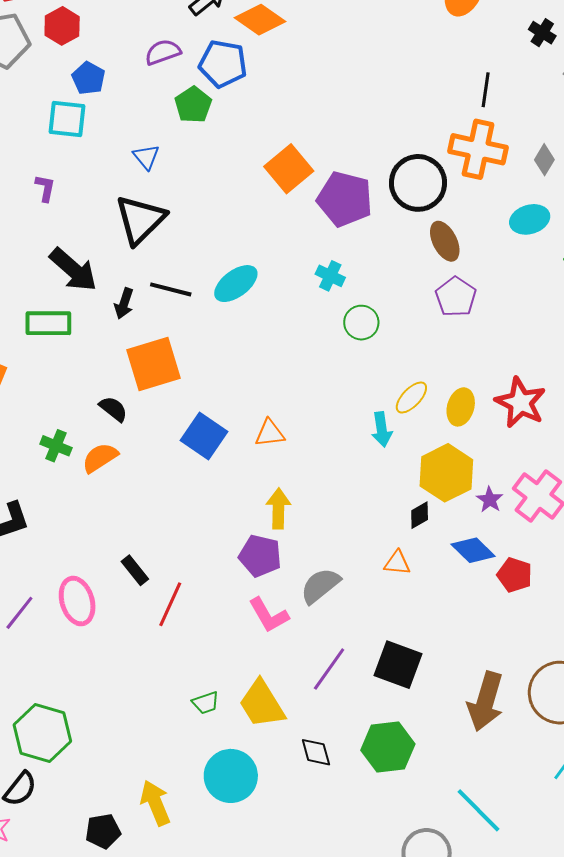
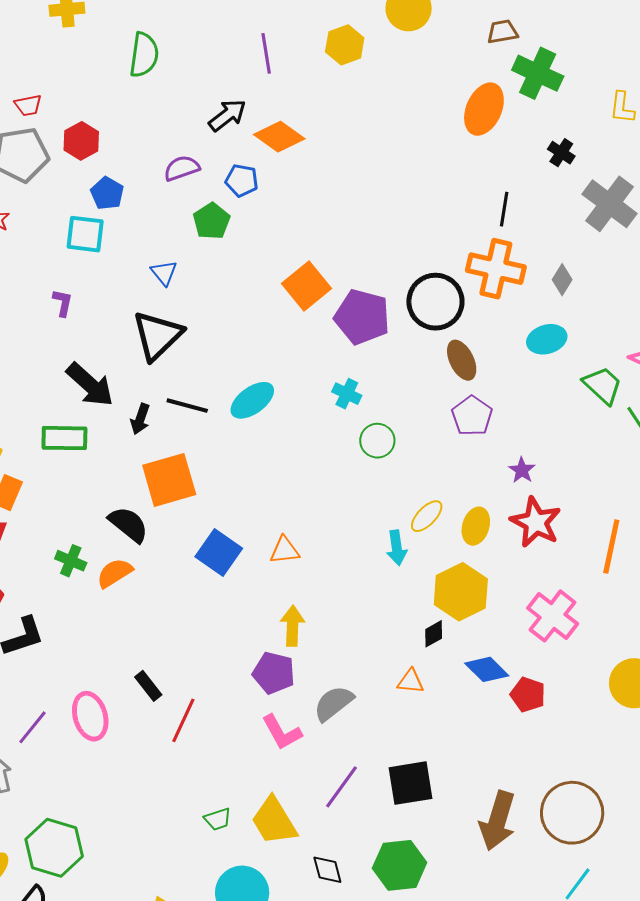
blue pentagon: (223, 64) -> (242, 180), size x0.7
black semicircle: (113, 409) -> (129, 524), size x1.4
purple star: (490, 500) -> (522, 470), moved
black square: (398, 665) -> (410, 783), turned -30

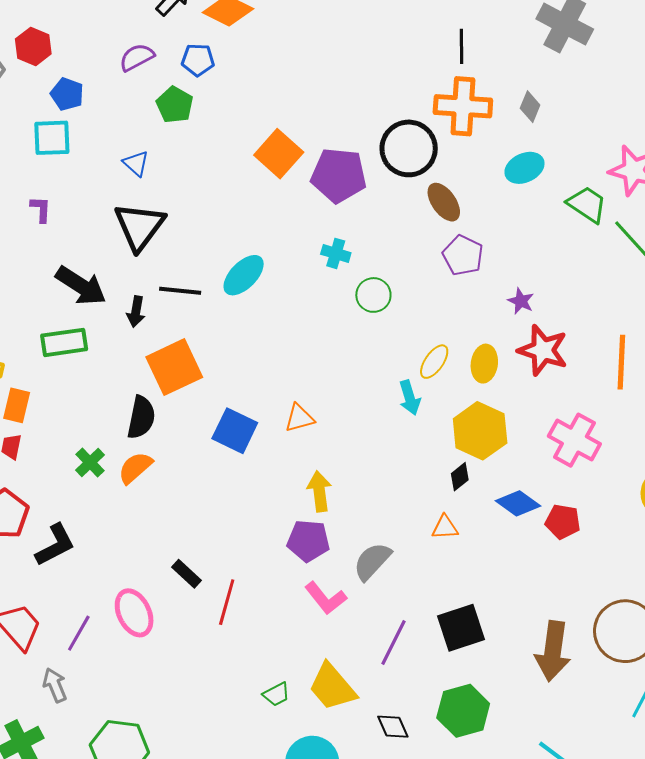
black semicircle: (129, 524) -> (141, 417), turned 72
green cross: (71, 561) -> (90, 463), turned 32

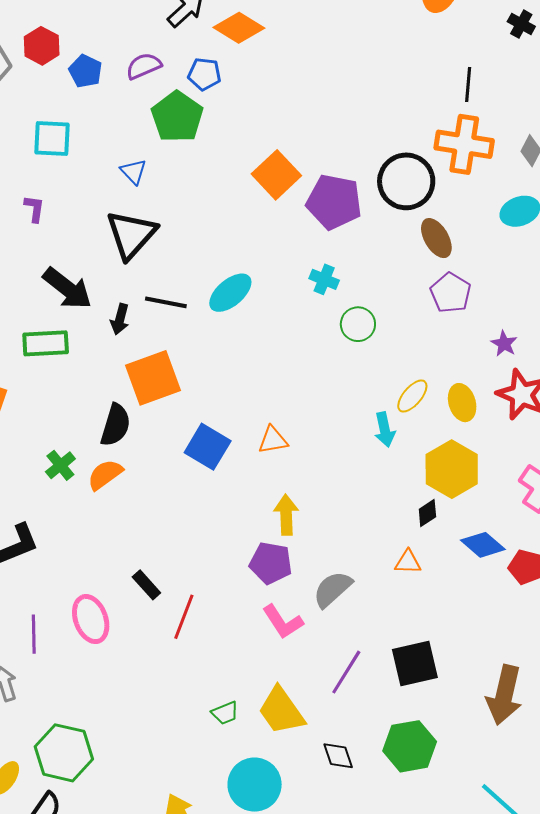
blue pentagon: (67, 94) -> (85, 71), moved
green pentagon: (175, 105) -> (177, 117), size x1.4
yellow ellipse: (484, 364) -> (462, 403), turned -30
purple line: (79, 633) -> (34, 634), turned -36

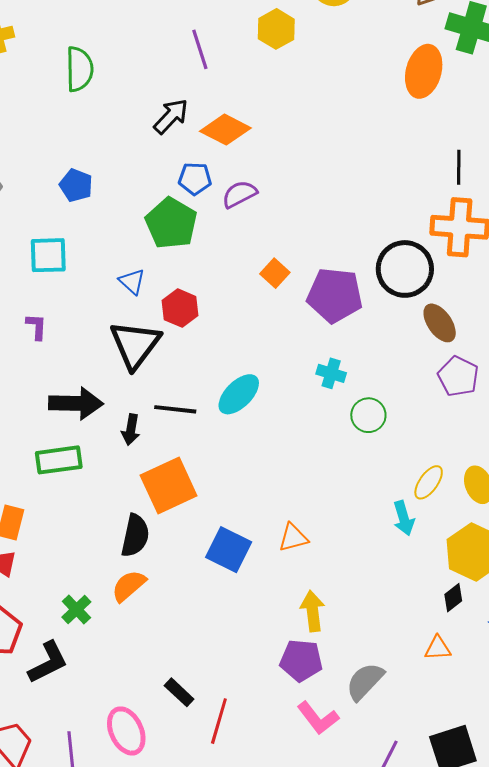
red hexagon: (42, 46) -> (180, 308), moved
purple semicircle: (144, 66) -> (239, 194), moved
orange square: (276, 175) -> (275, 273), size x0.6
black arrow: (67, 288) -> (76, 403), turned -32
green cross: (60, 465) -> (76, 609), moved

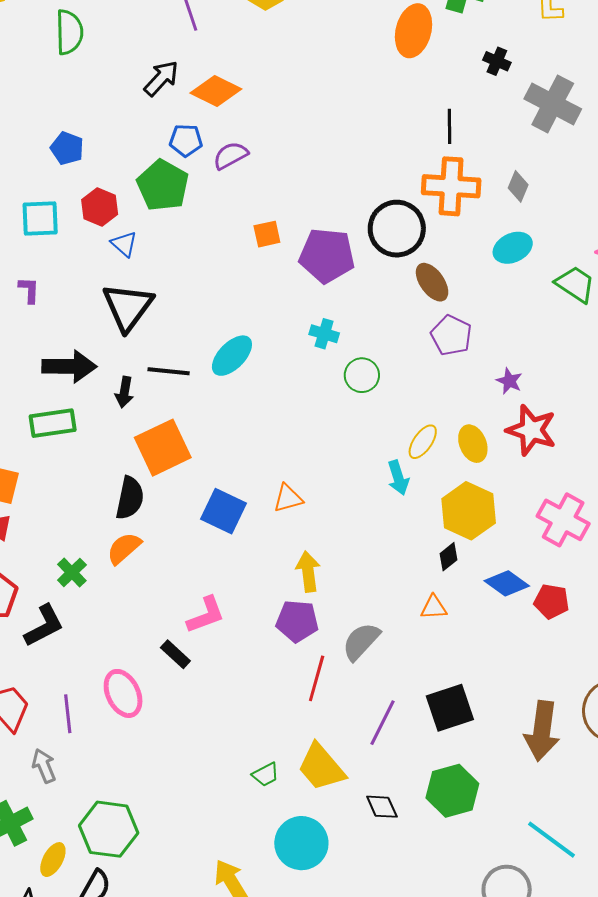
orange square: (275, 273) -> (267, 234), turned 36
red hexagon: (180, 308) -> (100, 207), moved
pink L-shape: (318, 718) -> (206, 615), moved, turned -72
red line: (219, 721) -> (317, 678), moved

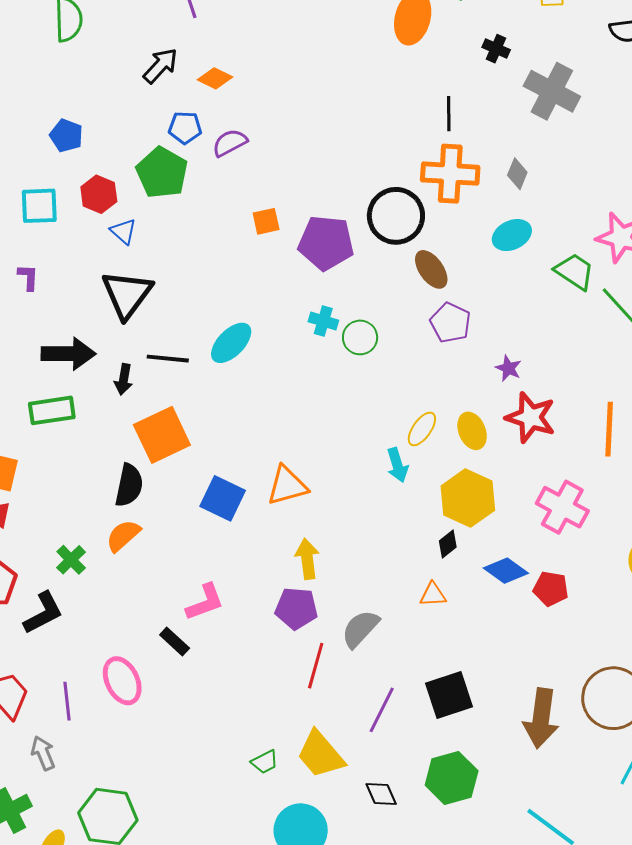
orange diamond: (216, 91) -> (215, 78), size x0.7
green circle: (362, 375) -> (360, 337), moved
orange triangle: (288, 498) -> (287, 486), size x1.4

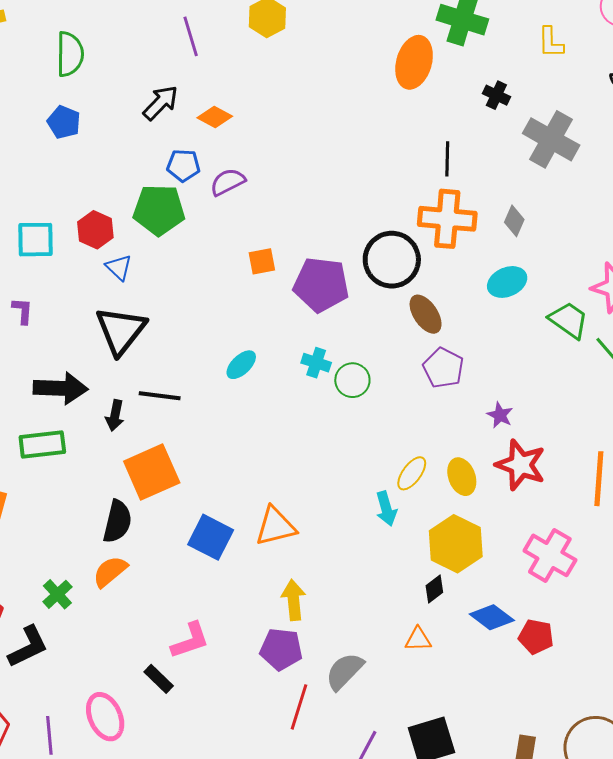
blue pentagon: (66, 136) -> (64, 122), moved
green pentagon: (162, 173) -> (159, 210), turned -30
cyan ellipse: (231, 343) -> (241, 365), moved, size x0.7

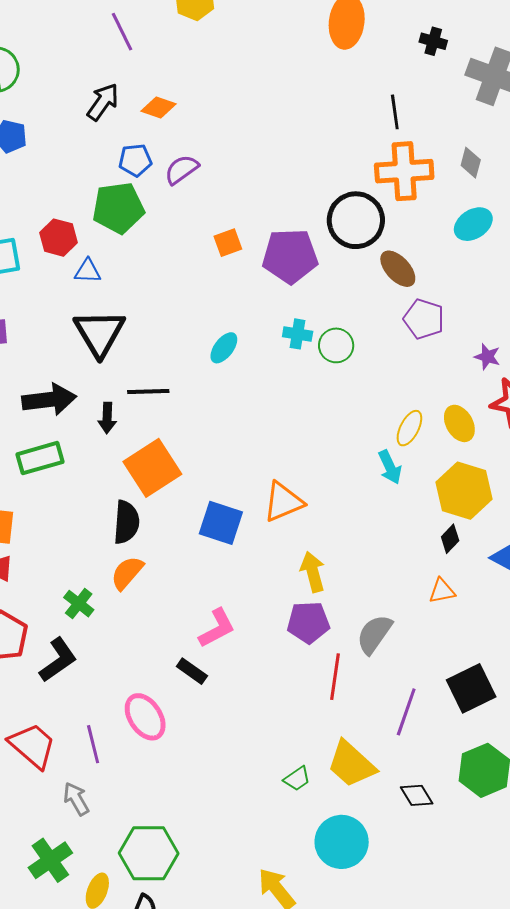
blue triangle: (119, 267) -> (88, 271), turned -32

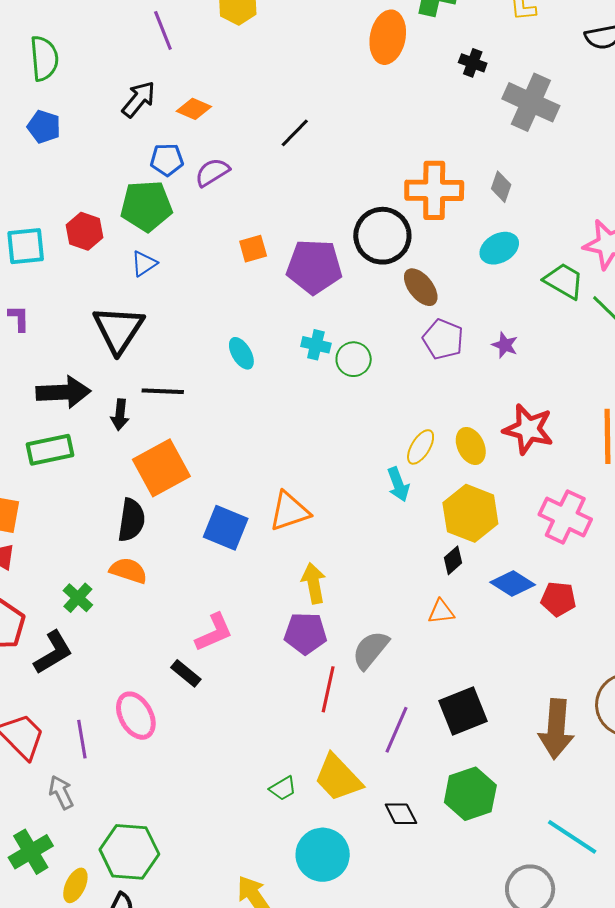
black line: (395, 112) -> (295, 133), moved, turned 48
blue triangle: (88, 271) -> (144, 264), moved, turned -40
cyan ellipse: (224, 348) -> (241, 353), turned -72
purple star: (487, 357) -> (505, 345), moved
orange semicircle: (127, 573) -> (128, 571), turned 63

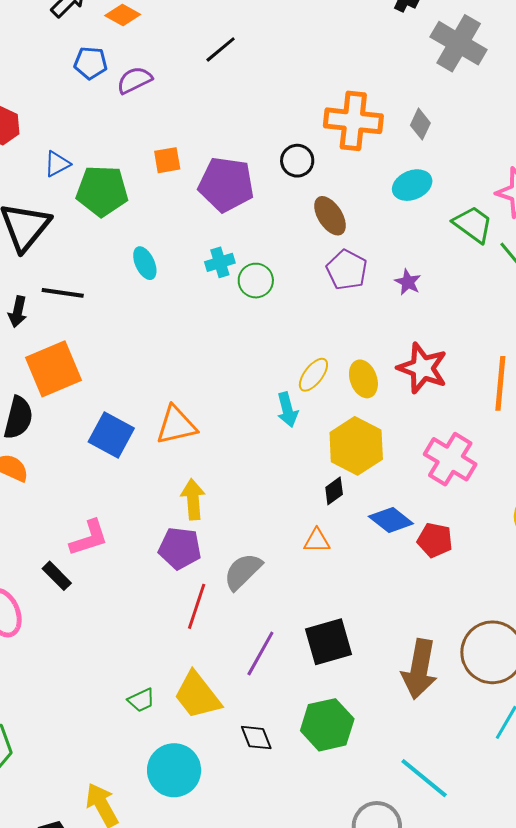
green pentagon: (146, 206) -> (102, 191), moved
black circle: (382, 236) -> (297, 161), size x0.6
cyan cross: (316, 345) -> (220, 262), turned -36

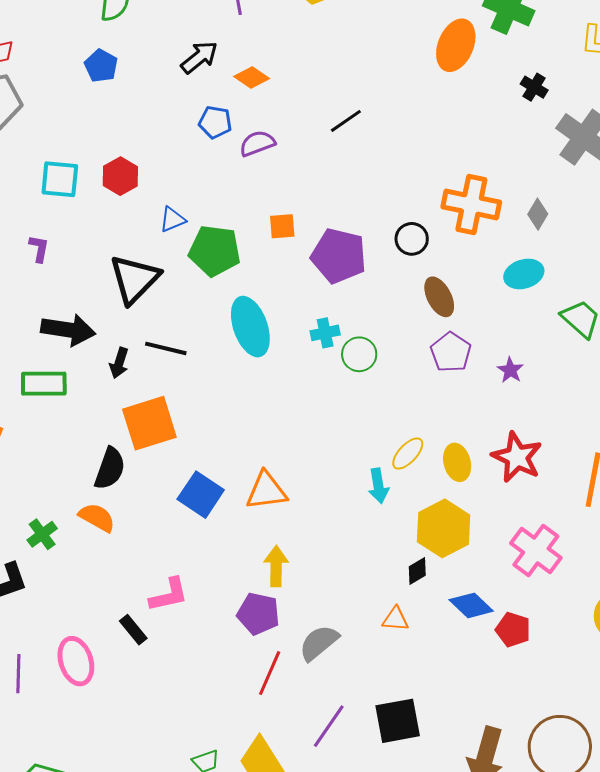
cyan ellipse: (145, 263) -> (250, 327), size x1.8

